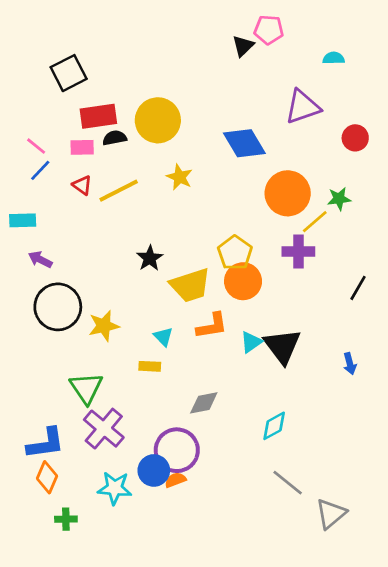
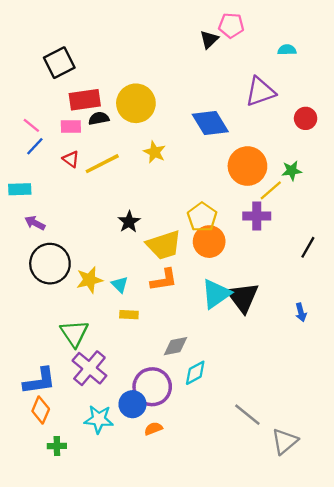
orange L-shape: (212, 326) -> (164, 280), moved
cyan triangle: (163, 337) -> (120, 285), moved
cyan triangle: (251, 342) -> (216, 294), size x1.6
cyan diamond: (274, 426) -> (195, 373), moved
orange semicircle: (175, 480) -> (153, 429), moved

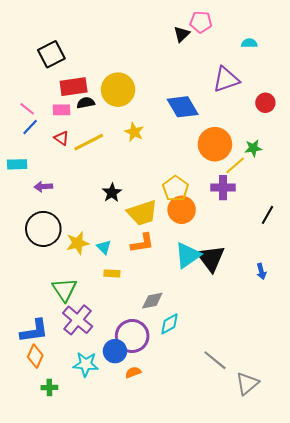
purple arrow: (35, 223) -> (43, 187), moved, turned -30

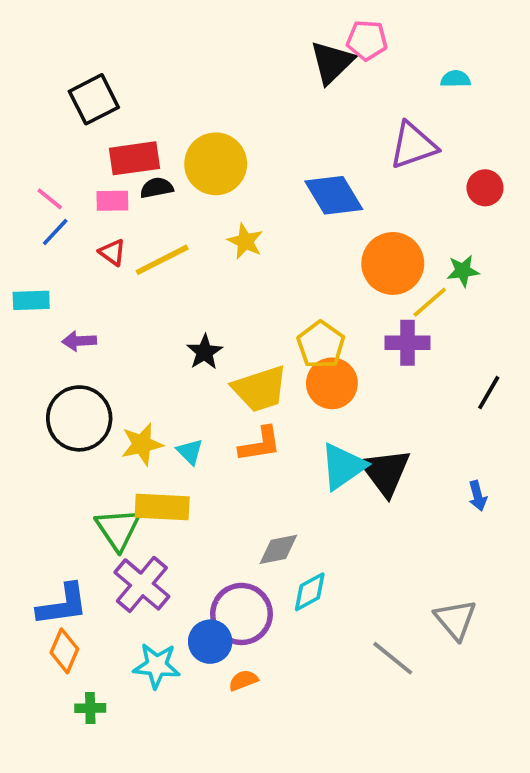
black triangle: (182, 34) -> (332, 62), size x1.5
yellow rectangle: (112, 273) -> (162, 507), moved, size x1.8
gray triangle: (247, 383) -> (455, 619), moved, turned -30

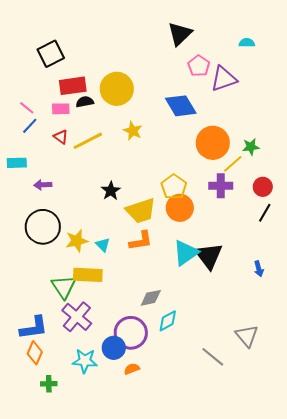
pink pentagon: (367, 40) -> (199, 66), moved, turned 30
red circle: (485, 188) -> (263, 187), moved

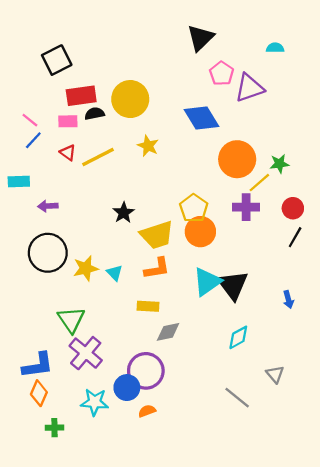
yellow rectangle: (88, 275) -> (148, 306), moved, size x0.7
cyan diamond: (168, 321) -> (238, 337), moved
gray triangle: (247, 336) -> (275, 374), size x0.7

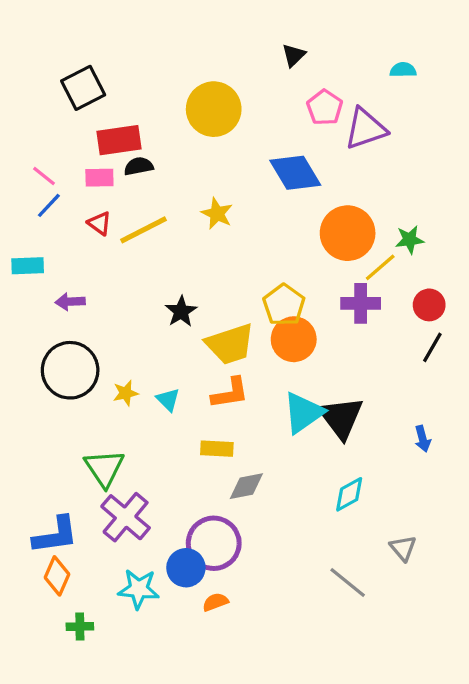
black triangle: (200, 38) -> (294, 55), size x0.6
yellow circle: (130, 99) -> (214, 109), moved
yellow star: (86, 268) -> (126, 393), size x0.7

